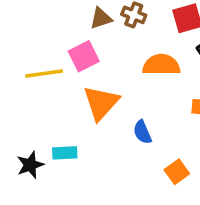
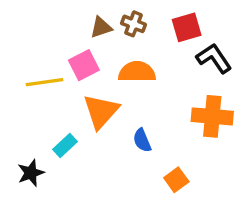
orange semicircle: (161, 65) -> (137, 72), moved
cyan rectangle: (65, 153) -> (65, 145), moved, turned -40

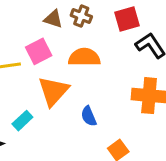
brown triangle: (101, 27) -> (53, 19), turned 36

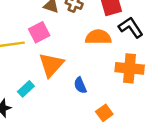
orange semicircle: (84, 57) -> (98, 37), moved

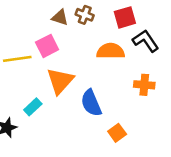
orange cross: (130, 68) -> (144, 85), size x0.7
blue semicircle: (80, 85) -> (91, 103), size x1.5

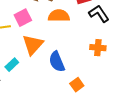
orange semicircle: (111, 51) -> (59, 16), moved

